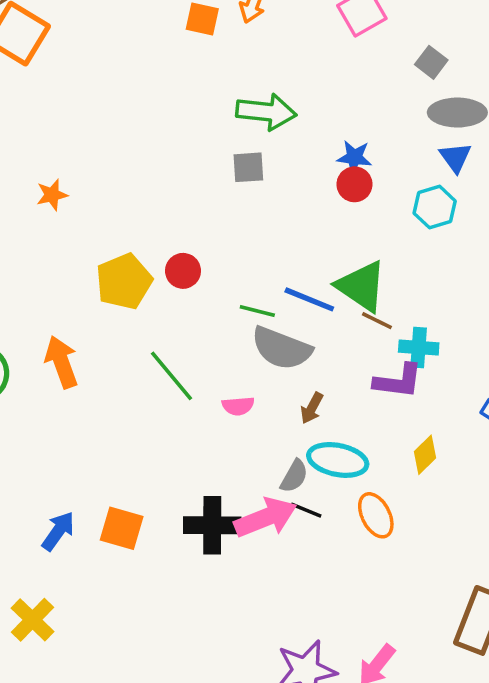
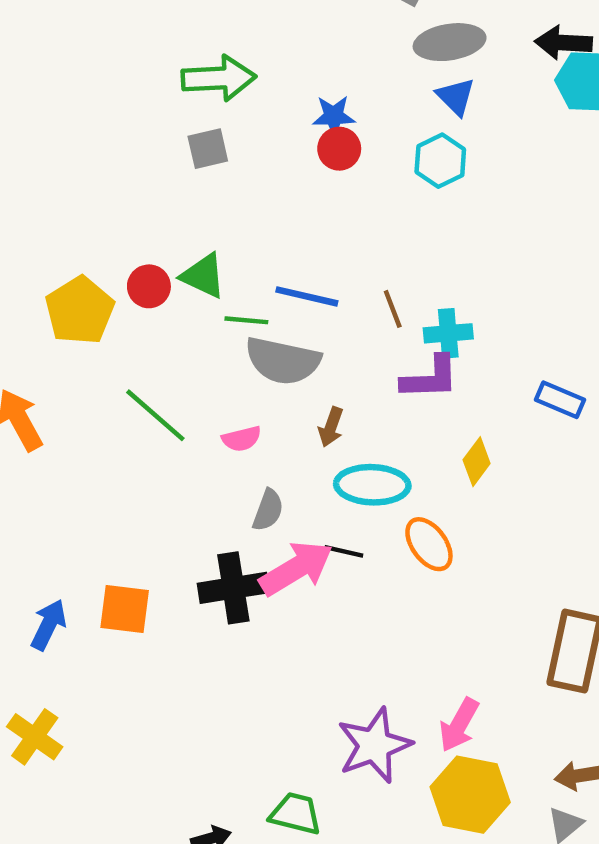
green triangle: (361, 286) -> (203, 276), moved, size x0.7
brown line: (377, 321) -> (393, 309), turned 52
gray semicircle: (294, 476) -> (268, 510), moved

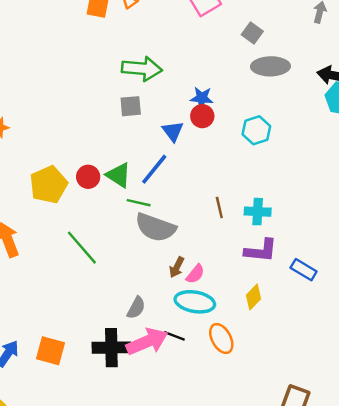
blue triangle: (456, 97) -> (173, 131), moved
blue line: (307, 296) -> (154, 169), moved, turned -72
cyan cross: (448, 333) -> (258, 212), moved
purple L-shape: (430, 378) -> (261, 251), moved
pink semicircle: (242, 439) -> (195, 274), moved, turned -45

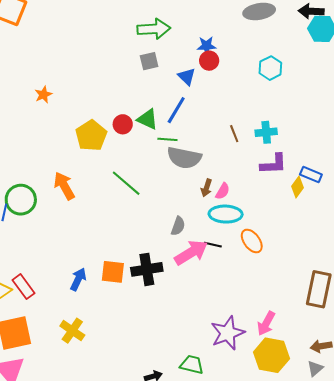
cyan hexagon: (256, 130) -> (270, 68), moved
yellow diamond: (253, 297) -> (297, 187), moved
black cross: (111, 348) -> (147, 269), moved

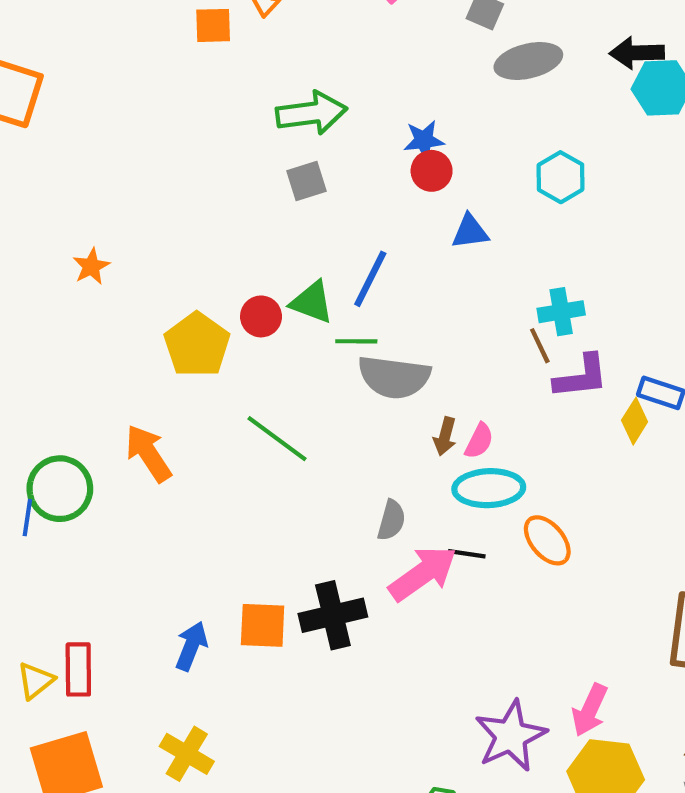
blue triangle: (187, 77) -> (470, 232), moved, turned -48
brown line: (234, 134) -> (540, 346), moved
red rectangle: (23, 287) -> (78, 669), turned 40

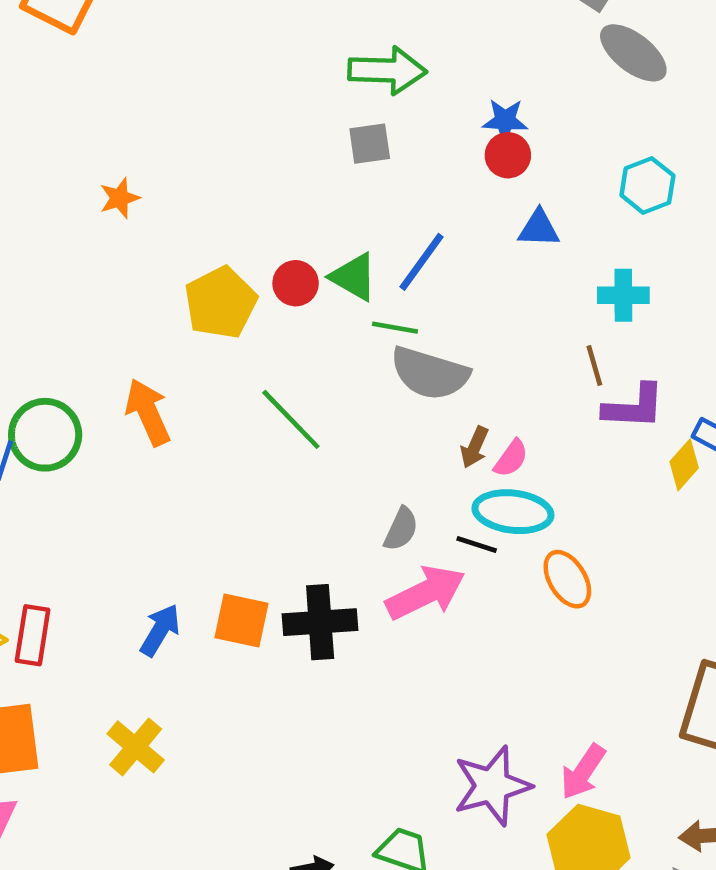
gray ellipse: (528, 61) -> (633, 53), turned 42
cyan cross: (561, 312) -> (623, 295), moved
black line: (467, 554) -> (477, 544), moved

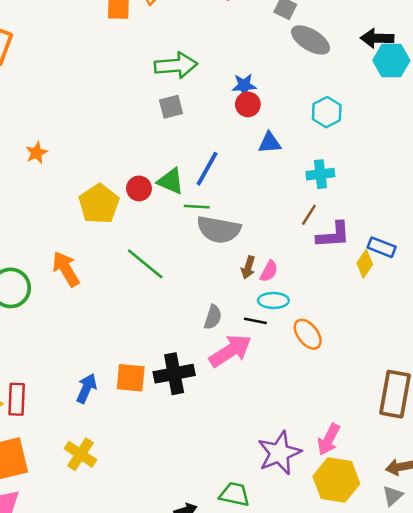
brown line: (594, 365) -> (309, 215), turned 55
cyan ellipse: (513, 512) -> (273, 300), size x0.7

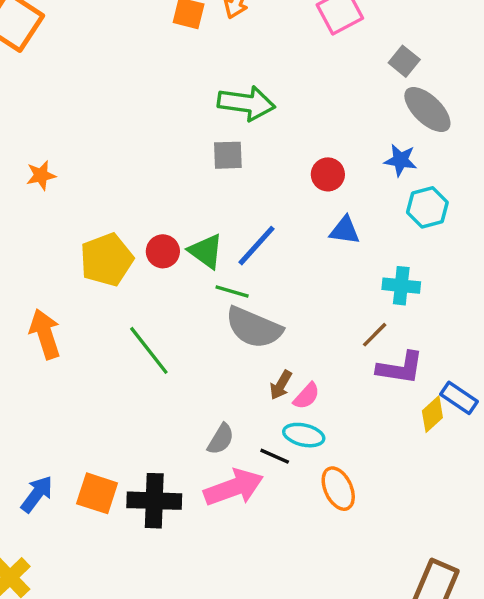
blue star: (244, 85) -> (401, 160), moved

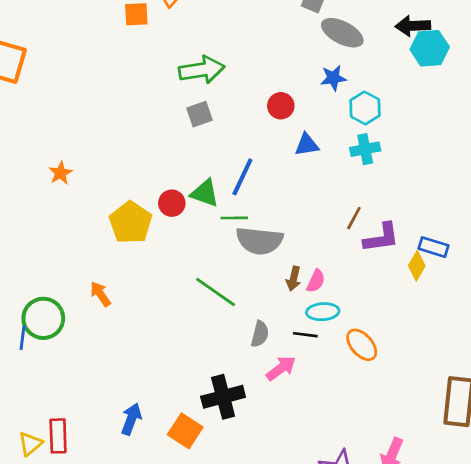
cyan cross: (401, 286) -> (365, 149), moved
orange arrow: (45, 334) -> (100, 294), size x0.7
green line: (149, 350) -> (216, 292), moved
pink arrow: (234, 487) -> (281, 368), size x0.7
orange square: (97, 493) -> (185, 431), moved, turned 32

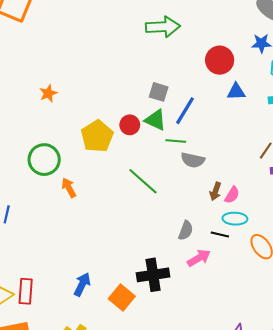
red circle: (281, 106) -> (220, 60), size x1.4
gray square: (199, 114) -> (159, 92), moved, turned 30
gray semicircle: (259, 241) -> (193, 160), size x0.7
green line: (216, 292) -> (143, 181), moved
green circle: (43, 318) -> (44, 160), moved

